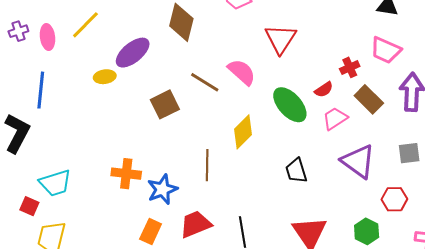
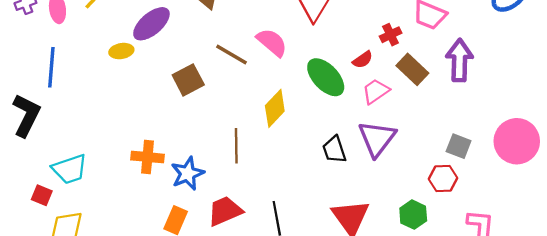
gray square: (409, 153) -> (459, 146), moved, turned 30
purple triangle: (358, 161) -> (377, 139), moved, turned 33

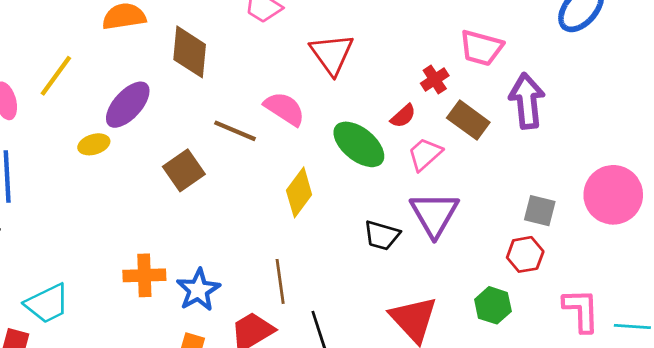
brown line: (236, 146) -> (280, 281), moved
black trapezoid: (334, 150) -> (382, 235), turned -48

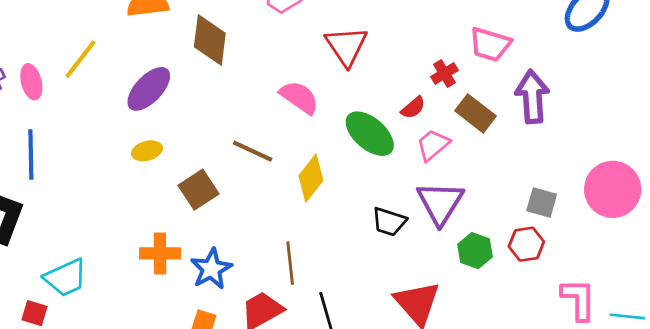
brown line: (235, 131) -> (253, 151), moved
yellow ellipse: (94, 144) -> (147, 151), moved
brown square: (184, 170) -> (199, 190), moved
green hexagon: (493, 305) -> (475, 251), moved

